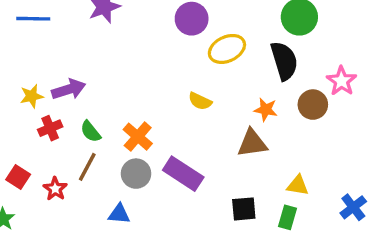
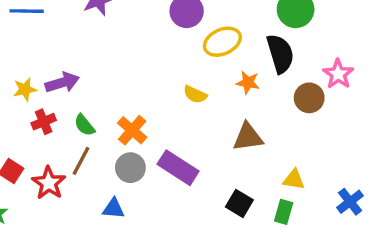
orange star: (266, 110) -> (248, 83), moved
red star: (55, 189) -> (49, 183), size x1.4
black square: (244, 209) -> (239, 203), turned 36

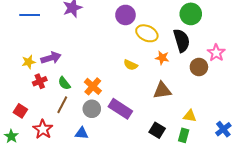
yellow ellipse: (222, 42) -> (147, 33), turned 50
red star: (49, 183) -> (43, 129), moved

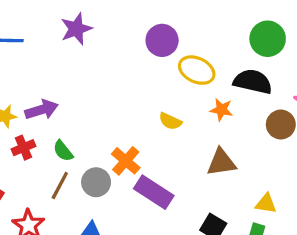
black semicircle: (182, 40) -> (253, 82), turned -60
orange cross: (93, 86) -> (126, 161), moved
gray circle: (92, 109) -> (96, 182), moved

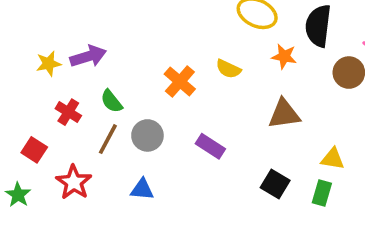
black semicircle: (253, 82) -> (318, 26), turned -96
red cross: (23, 148) -> (68, 112), moved, turned -35
orange cross: (126, 161) -> (180, 82), moved
purple rectangle: (154, 192) -> (210, 146), size x0.7

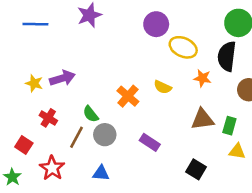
yellow star: (49, 64) -> (34, 83), turned 30
green semicircle: (111, 101) -> (91, 114), moved
green rectangle: (322, 193) -> (229, 126), moved

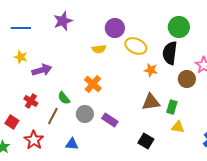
yellow star: (34, 83) -> (21, 57), moved
yellow semicircle: (163, 87) -> (99, 49), moved, turned -32
gray circle: (105, 135) -> (85, 114), moved

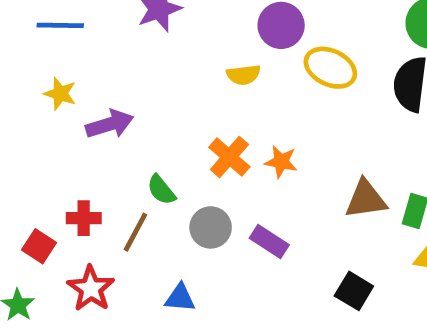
orange star: (151, 70) -> (281, 162), moved
red cross: (31, 101) -> (84, 218), moved, turned -32

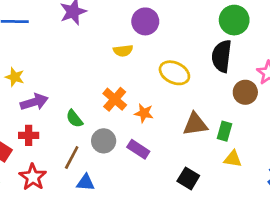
yellow ellipse: (330, 68) -> (174, 73), moved
yellow star: (60, 94) -> (15, 77), moved
purple arrow: (110, 124) -> (34, 102), moved
orange star: (281, 162) -> (144, 113), moved
brown line: (135, 232) -> (72, 158), moved

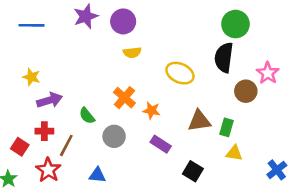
purple circle: (145, 21) -> (123, 21), moved
purple rectangle: (138, 149) -> (161, 144), moved
brown line: (72, 158) -> (66, 145), moved

